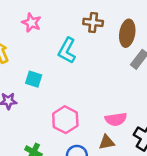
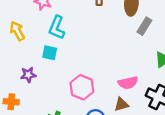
cyan L-shape: (67, 51) -> (57, 28), moved

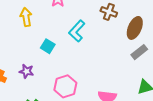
cyan L-shape: (57, 28) -> (77, 31), moved
purple star: (28, 75) -> (26, 71), moved

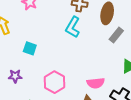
cyan L-shape: (77, 31) -> (73, 27), moved

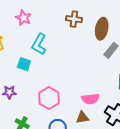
cyan L-shape: (73, 27) -> (39, 44), moved

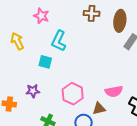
brown triangle: (82, 117) -> (99, 109), moved

